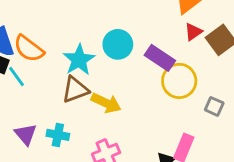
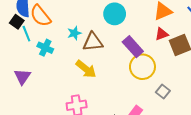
cyan circle: (118, 44) -> (115, 14), moved
cyan star: (79, 60) -> (74, 33), size x0.6
brown triangle: (75, 90) -> (93, 42), moved
cyan cross: (58, 135) -> (45, 48), moved

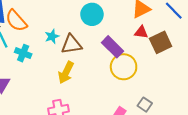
red triangle: (162, 34) -> (141, 32), turned 32
yellow arrow: (86, 69) -> (66, 73), turned 80
gray square: (163, 91) -> (145, 105), moved

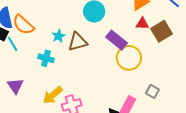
cyan cross: (23, 53) -> (46, 58), moved
yellow arrow: (66, 73) -> (53, 95), moved, turned 30

